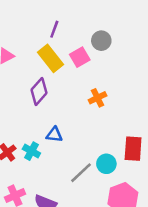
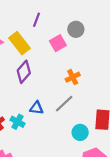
yellow rectangle: (51, 58) -> (20, 43), moved
gray line: (81, 173) -> (64, 104), moved

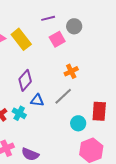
purple line: (37, 20) -> (48, 18), moved, turned 56
purple diamond: (24, 72) -> (25, 80), moved

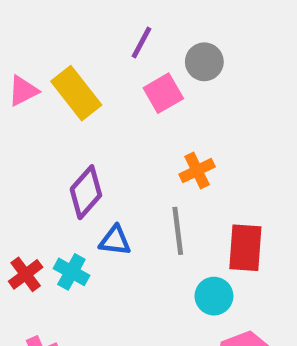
purple line: (48, 18) -> (142, 42), turned -48
gray line: (63, 96) -> (178, 231), turned -54
red rectangle: (99, 111) -> (245, 248), moved

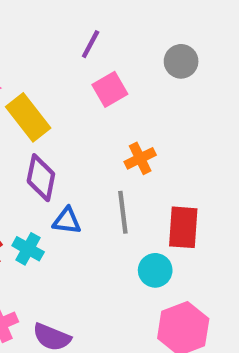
gray circle: (204, 62) -> (181, 61), moved
yellow rectangle: (76, 93) -> (28, 117), moved
purple diamond: (86, 192) -> (41, 178), turned -30

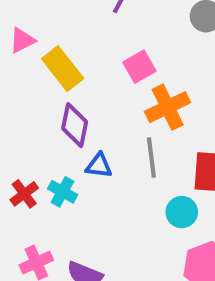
pink square: (110, 89) -> (139, 67), moved
orange cross: (140, 158) -> (168, 107), size x1.5

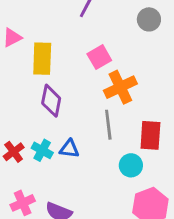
yellow rectangle: (63, 69) -> (42, 59), turned 40
blue triangle: (99, 166) -> (69, 149), moved

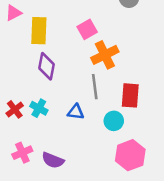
blue triangle: (69, 149) -> (76, 112), moved

